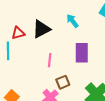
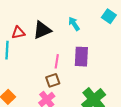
pink line: (50, 60) -> (57, 61), moved
brown square: (63, 82) -> (53, 80), moved

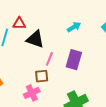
cyan arrow: (74, 24) -> (74, 27), turned 80
black triangle: (42, 30) -> (35, 39), moved, turned 30

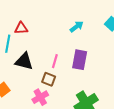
black triangle: (35, 39) -> (24, 61), moved
brown square: (42, 76) -> (49, 79), turned 32

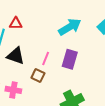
cyan arrow: (77, 27) -> (70, 27), size x1.6
pink cross: (40, 97) -> (13, 90), moved, turned 35

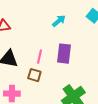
cyan arrow: (70, 27) -> (59, 21), size x0.6

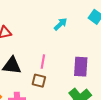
purple rectangle: (64, 54) -> (81, 67), moved

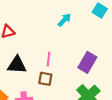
purple rectangle: (81, 67) -> (87, 62), turned 30

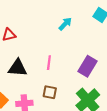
brown square: (45, 79) -> (50, 92), moved

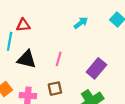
brown square: (50, 92) -> (55, 89), turned -32

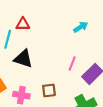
pink line: (59, 59) -> (72, 64), moved

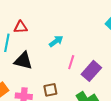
cyan arrow: (81, 27) -> (56, 41), moved

